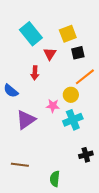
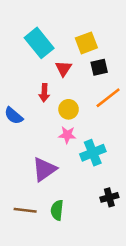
yellow circle: (71, 95) -> (69, 109), moved
purple triangle: (26, 120) -> (44, 169), moved
green semicircle: (55, 179) -> (57, 210), moved

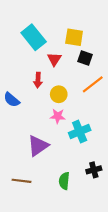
yellow square: (86, 43) -> (74, 37), turned 30
black square: (99, 67) -> (85, 58), turned 32
green semicircle: (57, 210) -> (64, 181), moved

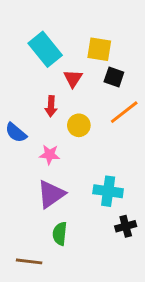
pink star: (58, 116) -> (50, 155), moved
cyan cross: (80, 132) -> (108, 191), moved, turned 30
brown line: (21, 181) -> (29, 261), moved
green semicircle: (64, 181) -> (60, 234), moved

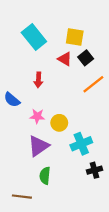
black square: (114, 77) -> (86, 58), turned 32
red triangle: (73, 78) -> (65, 59), moved, turned -32
yellow circle: (79, 125) -> (59, 123), moved
cyan cross: (108, 191) -> (81, 144), turned -30

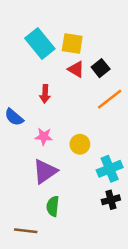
yellow square: (75, 37) -> (72, 43), moved
yellow circle: (59, 123) -> (80, 144), moved
cyan cross: (81, 144) -> (110, 169), moved

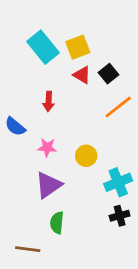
yellow square: (72, 43) -> (78, 47), turned -30

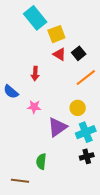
cyan rectangle: (43, 47) -> (35, 18), moved
yellow circle: (86, 156) -> (78, 108), moved
purple triangle: (49, 185) -> (57, 127), moved

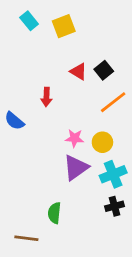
cyan rectangle: (35, 18) -> (29, 21), moved, size x0.6
yellow square: (56, 34) -> (64, 26), moved
pink star: (34, 107) -> (74, 138), moved

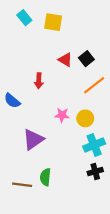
yellow square: (64, 26) -> (53, 22), turned 30
purple triangle: (76, 168) -> (33, 139), moved
brown line: (26, 238) -> (22, 185), moved

